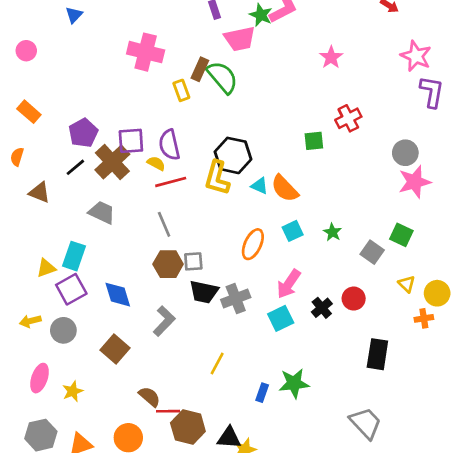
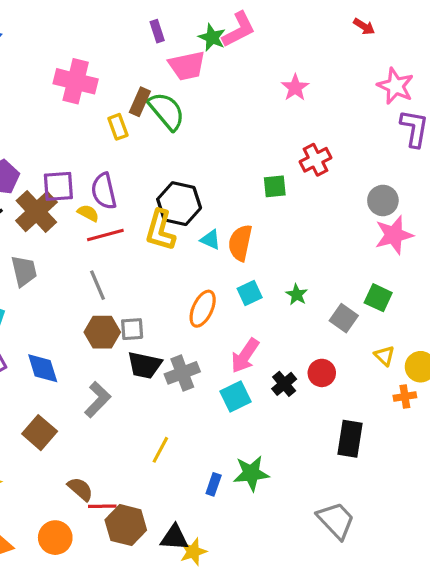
orange semicircle: (285, 189) -> (240, 243), turned 56
gray trapezoid: (102, 212) -> (24, 271), turned 52

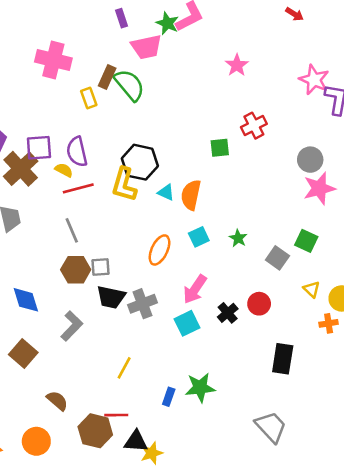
pink star: (395, 86) -> (314, 80), moved
red line: (102, 506) -> (116, 415), moved

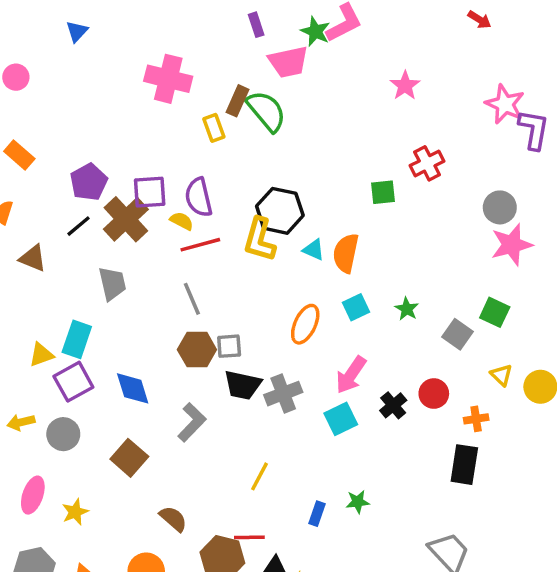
orange cross: (329, 323) -> (476, 419), moved
green star: (200, 388) -> (358, 502), size x0.6

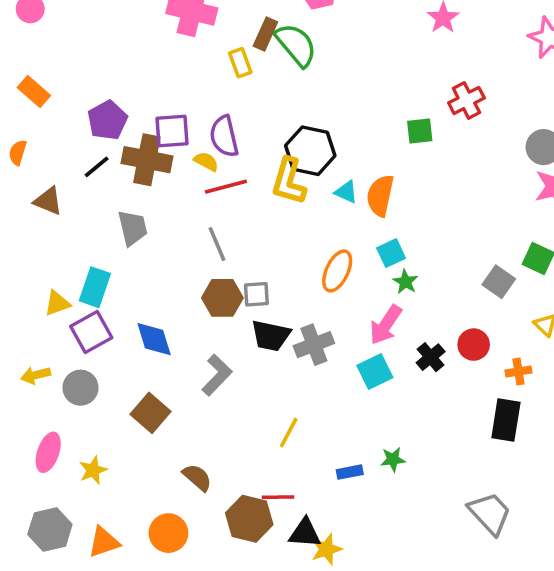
brown cross: (126, 219) -> (147, 160), turned -36
green star: (407, 309) -> (405, 282), moved
blue rectangle: (317, 514) -> (350, 472), turned 60

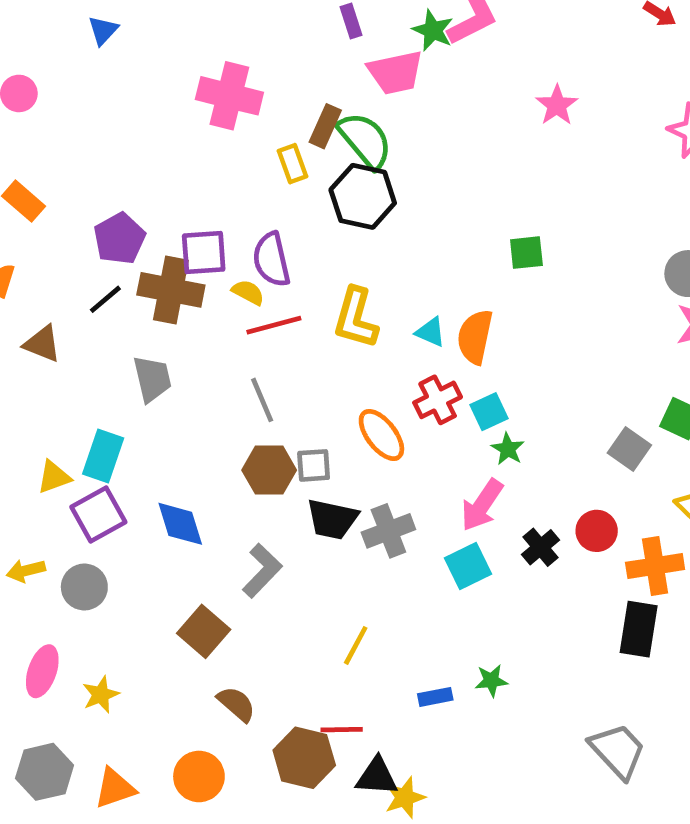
red cross: (466, 100) -> (438, 400), moved
black hexagon: (310, 151) -> (363, 196), moved
orange ellipse: (337, 271) -> (381, 435), moved, turned -63
orange cross: (518, 372) -> (655, 566), size x1.6
brown square: (150, 413) -> (204, 631), moved

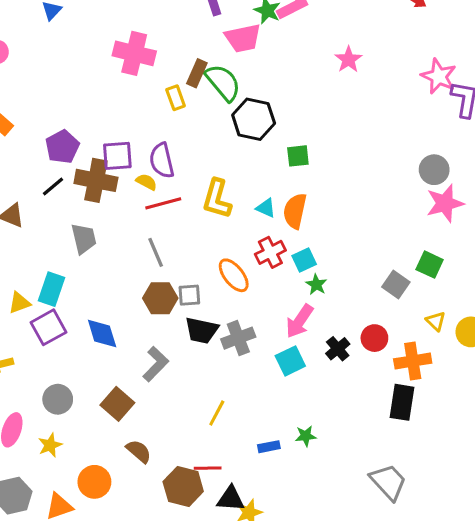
black hexagon: (363, 196) -> (254, 119), moved
green square: (526, 253) -> (298, 156), moved
gray circle: (84, 587) -> (58, 399), moved
orange circle: (199, 776) -> (94, 482), moved

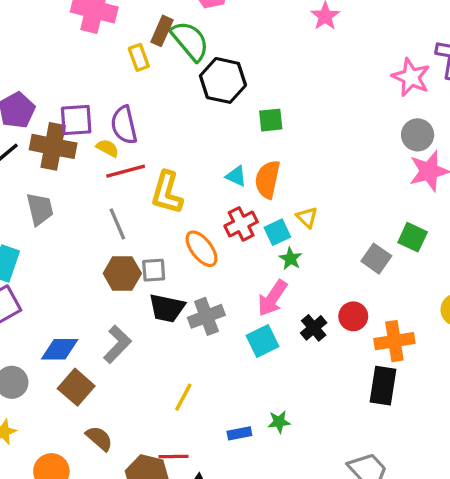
pink star: (439, 76) -> (411, 77), moved
yellow L-shape: (217, 199) -> (167, 193), moved
yellow triangle: (436, 321) -> (307, 217), moved
blue diamond: (102, 333) -> (60, 349), moved, turned -72

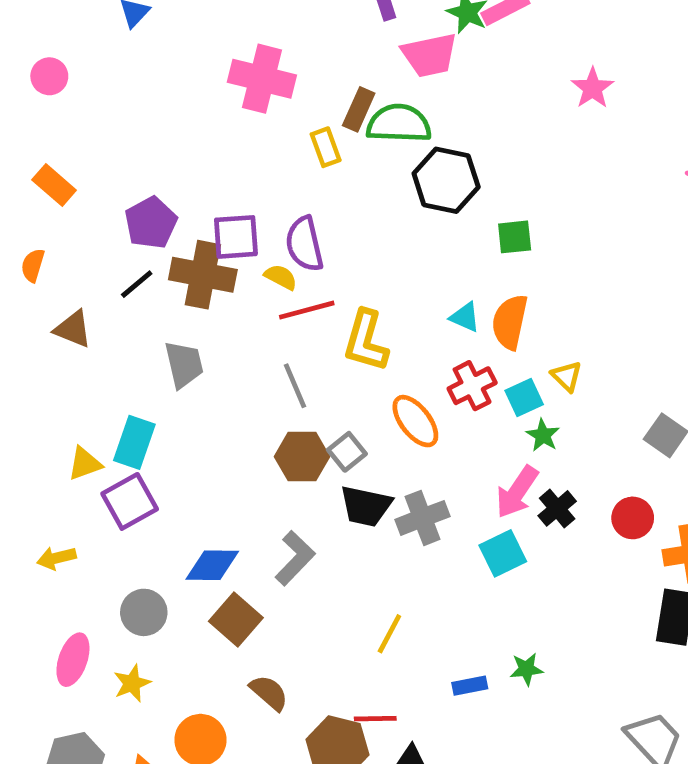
green semicircle: (190, 41) -> (399, 124), turned -48
gray square: (154, 270) -> (347, 452), turned -35
black cross: (314, 328) -> (557, 508), moved

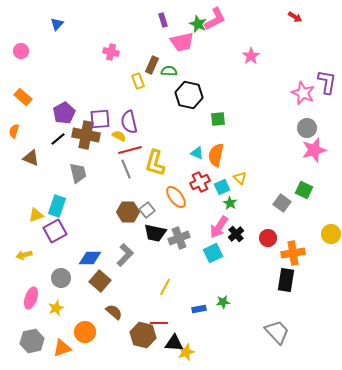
pink cross: (262, 79) -> (111, 52), size x0.6
green semicircle: (399, 124) -> (169, 71), size x0.6
gray line: (295, 386) -> (126, 169), moved

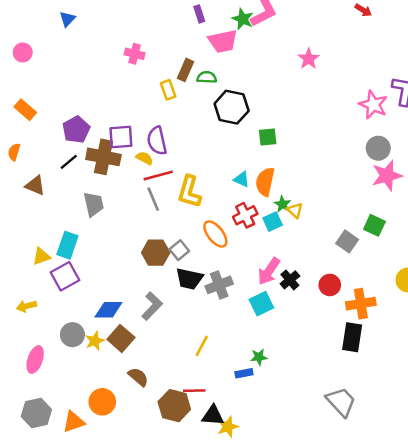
green star: (230, 203) -> (283, 204), moved
green star: (223, 302) -> (259, 357), moved
yellow star: (56, 308) -> (95, 341), moved

